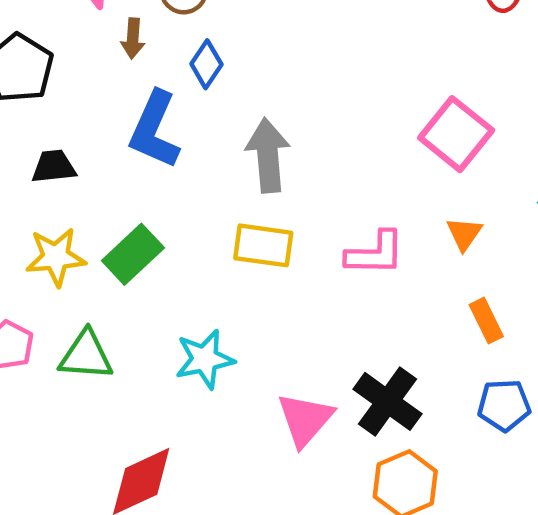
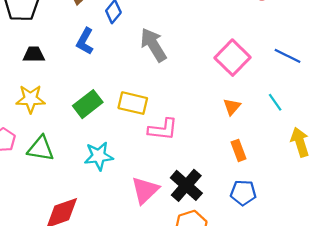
blue L-shape: (155, 130) -> (85, 41), size x0.7
gray arrow: (268, 155) -> (153, 45), moved, turned -32
pink L-shape: (375, 253) -> (163, 129), moved
green rectangle: (133, 254) -> (88, 104), moved

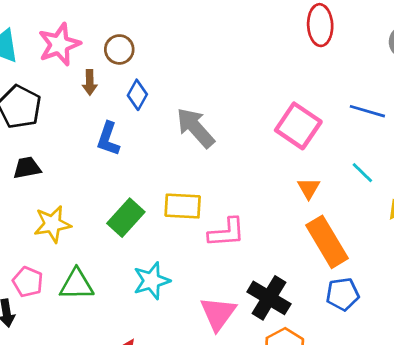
black trapezoid: (34, 55) -> (27, 168), moved
orange rectangle: (239, 150) -> (327, 242), size x1.8

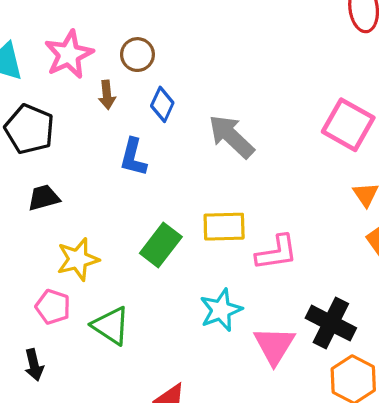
cyan star: (152, 281) -> (221, 310), moved
pink pentagon: (28, 282) -> (53, 307), moved
green triangle: (77, 284) -> (111, 326), turned 39

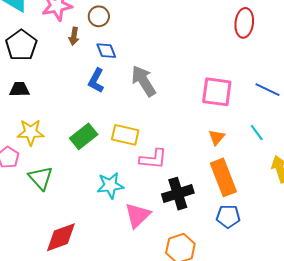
blue diamond: (162, 104) -> (106, 51), turned -60
pink square: (348, 125) -> (217, 92), turned -36
blue L-shape: (133, 157) -> (96, 81), moved
black cross: (331, 323) -> (178, 194), moved, turned 32

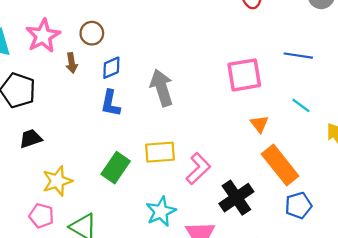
blue diamond: (106, 51) -> (111, 68), turned -75
gray arrow: (144, 81) -> (162, 88), turned 32
pink L-shape: (153, 159) -> (198, 169), turned -32

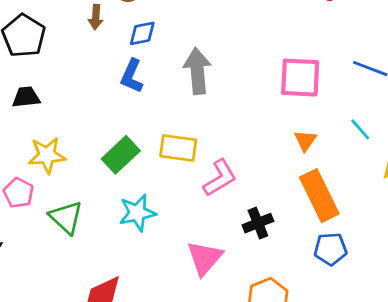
black cross: (236, 198) -> (258, 223), size x0.7
cyan star: (161, 212) -> (137, 213), moved

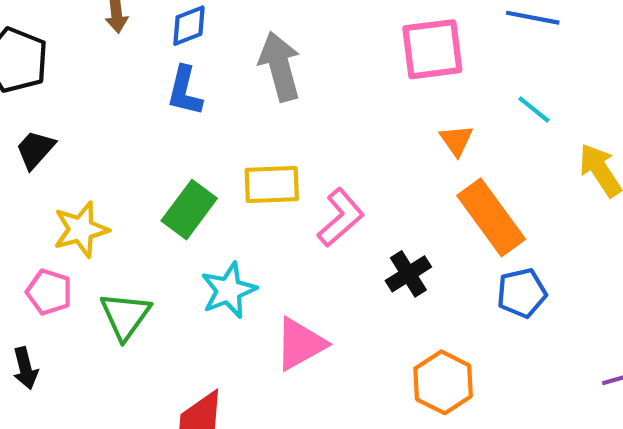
black trapezoid: (26, 97) -> (35, 150), turned -32
green triangle: (66, 218) -> (125, 316), turned 33
pink triangle: (205, 258) -> (300, 344), moved, turned 30

